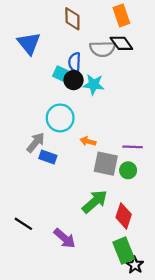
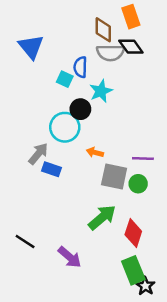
brown diamond: (72, 19) -> (103, 30), moved
black circle: (74, 80) -> (80, 109), moved
cyan star: (94, 85) -> (101, 91), turned -30

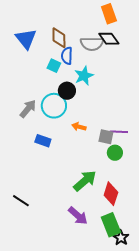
brown diamond: (103, 30) -> (59, 38), moved
gray arrow: (38, 154) -> (28, 109), moved
gray square: (114, 177) -> (106, 137), moved, size x0.7
purple arrow: (70, 257) -> (78, 216), moved

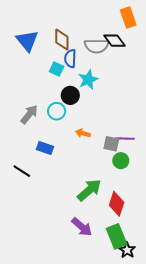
orange rectangle: (109, 14) -> (128, 17), moved
cyan circle: (54, 106) -> (57, 111), size x0.7
black line: (21, 201) -> (22, 171), moved

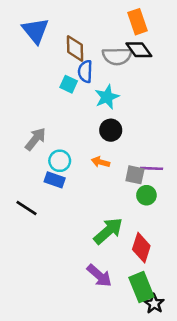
orange rectangle: (128, 17) -> (138, 22), moved
blue triangle: (27, 41) -> (35, 31), moved
black circle: (70, 95) -> (111, 130), moved
cyan circle: (57, 111) -> (60, 161), moved

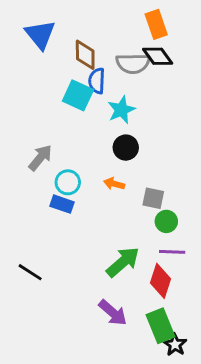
cyan square: (69, 84) -> (78, 95), size x1.5
purple line: (152, 168) -> (172, 252), moved
black line: (27, 208) -> (30, 272), moved

